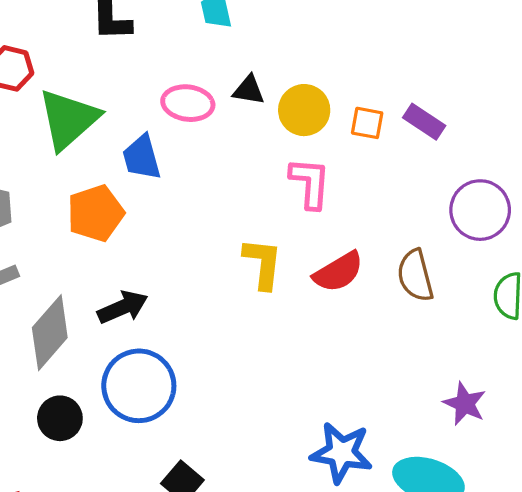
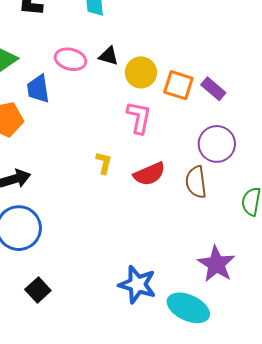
orange square: (367, 123) -> (178, 85), size x1.4
purple circle: (480, 210) -> (217, 144), moved
yellow L-shape: (263, 263) -> (104, 163), size x0.7
purple star: (465, 404) -> (216, 264), size x1.4

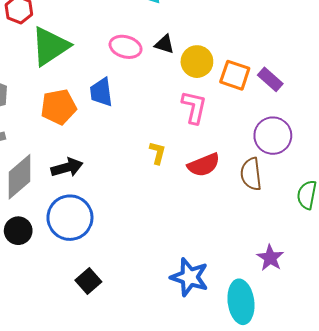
blue trapezoid: (38, 89) -> (101, 92), moved
purple star: (216, 264) -> (270, 258), size x0.7
cyan ellipse: (188, 308) -> (241, 302), turned 57

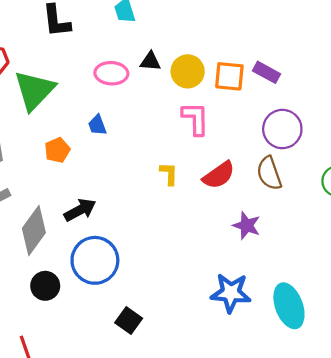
blue trapezoid: (101, 92) -> (97, 125), size x0.7
orange pentagon: (59, 107) -> (57, 150), size x0.7
purple star: (270, 258) -> (247, 226), moved

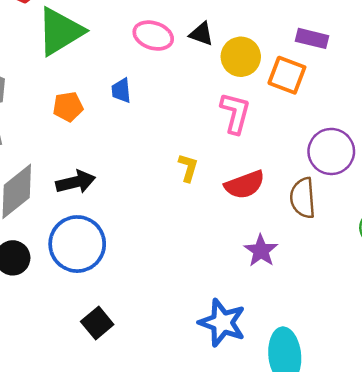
purple rectangle: (266, 72) -> (312, 38), moved, turned -30

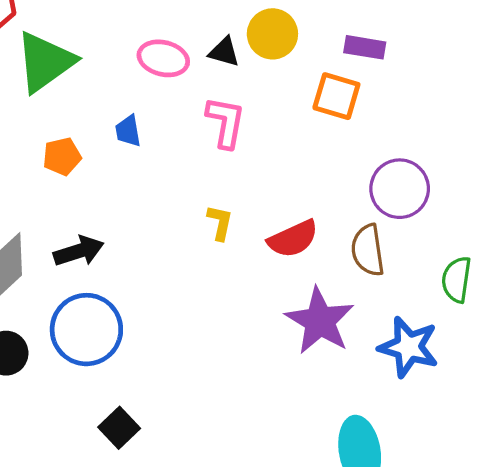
yellow circle: (241, 57) -> (272, 34), moved
pink L-shape: (235, 113) -> (226, 122), moved
purple star: (261, 251) -> (320, 321), size x1.6
blue star: (222, 323) -> (409, 347), moved

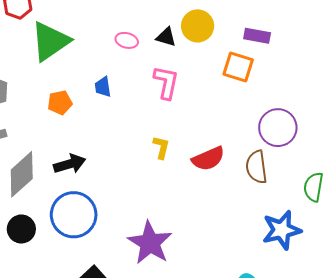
pink ellipse: (163, 58) -> (127, 40), size x0.7
purple star: (320, 321) -> (150, 243), moved
blue star: (409, 347) -> (282, 230), turned -30

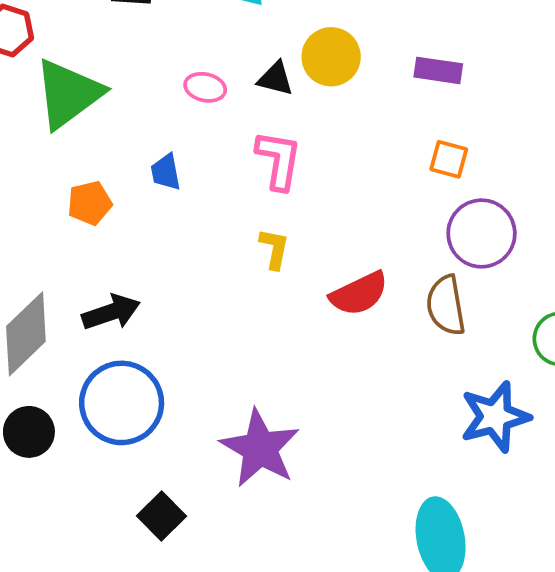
orange square: (238, 67) -> (449, 159), moved, size x0.7
yellow L-shape: (161, 147) -> (274, 249), moved

